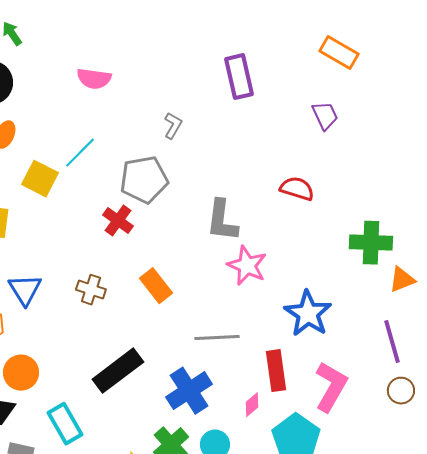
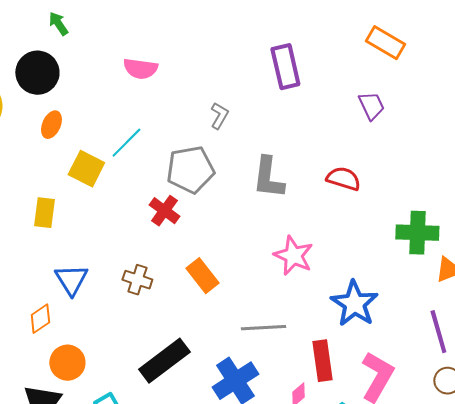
gray L-shape: (222, 221) -> (268, 178), moved

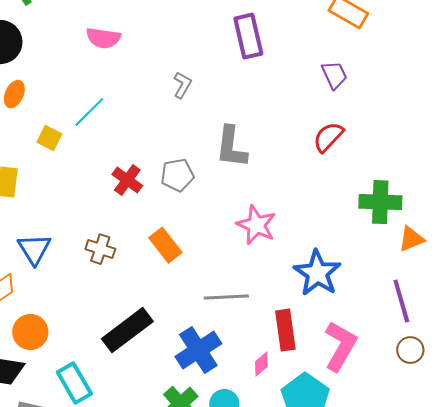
yellow square: (86, 169) -> (49, 138), size x0.7
gray pentagon: (190, 170) -> (177, 175), moved, size x0.7
red semicircle: (343, 179) -> (328, 137), moved, turned -64

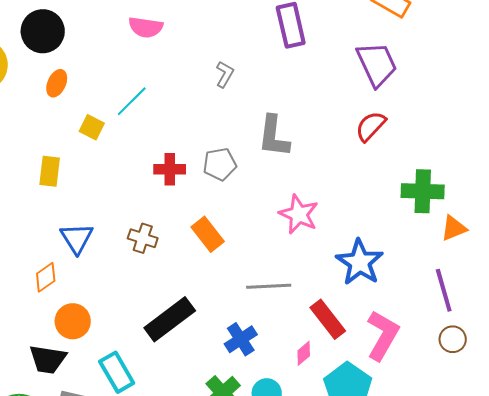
purple trapezoid: (334, 75) -> (377, 64), size x1.6
red cross: (127, 180) -> (170, 169), turned -36
red rectangle: (285, 330) -> (328, 319), turned -30
blue cross: (198, 350) -> (241, 339), size x0.7

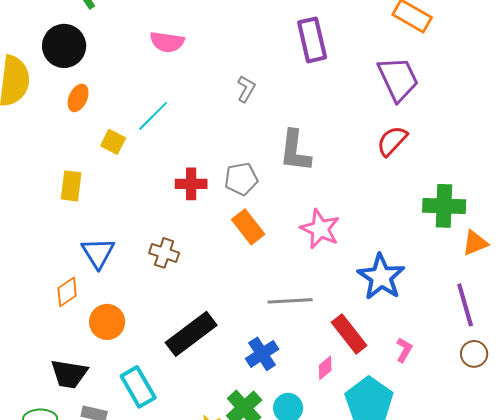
orange rectangle: (208, 234) -> (248, 227), moved
orange circle: (73, 321) -> (107, 322), moved
pink L-shape: (383, 335) -> (404, 350), size x0.5

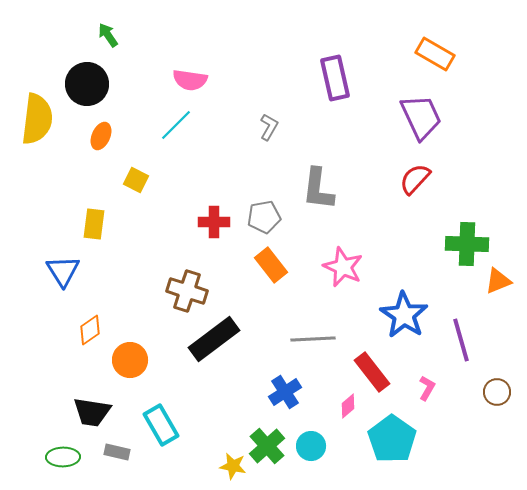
cyan line: (153, 116) -> (176, 125), moved
blue triangle: (98, 253) -> (63, 271), moved
brown cross: (164, 253) -> (187, 291), size x1.4
purple line: (465, 305) -> (461, 340), moved
black rectangle: (191, 334) -> (214, 339), moved

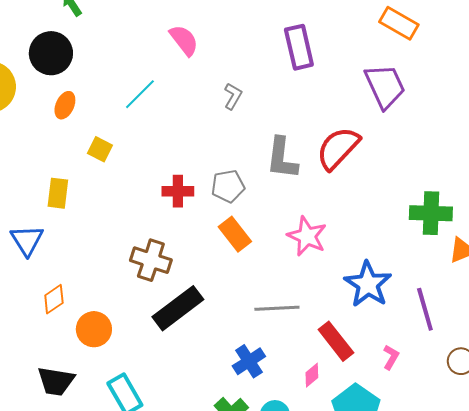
pink semicircle: (190, 80) -> (184, 40), moved, turned -136
red semicircle: (415, 179) -> (338, 148), moved, size x1.4

